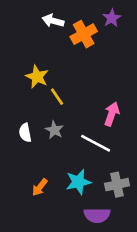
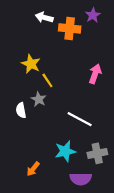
orange cross: (84, 34) -> (70, 28), turned 35
pink arrow: (112, 114) -> (95, 74), moved
gray star: (54, 130) -> (39, 99), moved
orange arrow: (40, 187) -> (33, 169), moved

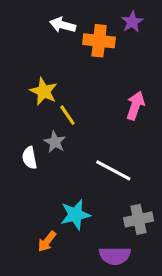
cyan star: (65, 151) -> (75, 215), moved

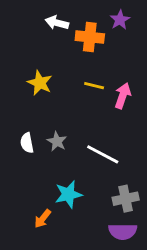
yellow line: (67, 115) -> (94, 86), moved, turned -42
gray star: (55, 142) -> (57, 141), moved
purple semicircle: (115, 256) -> (123, 232), moved

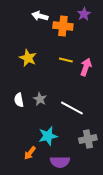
purple semicircle: (123, 232) -> (60, 162), moved

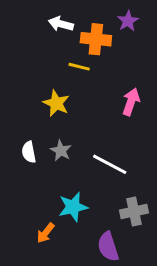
yellow star: (28, 58) -> (56, 103), moved
yellow line: (66, 60) -> (79, 67), moved
purple semicircle: (60, 162) -> (108, 247), moved, turned 72

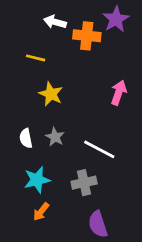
purple star: (128, 21) -> (116, 19), size x1.4
yellow line: (79, 67) -> (36, 58), moved
cyan star: (73, 207) -> (37, 180), moved
gray cross: (134, 212) -> (84, 183), moved

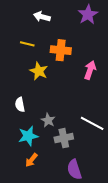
orange cross: (87, 36) -> (61, 50), moved
gray star: (55, 137) -> (48, 120), moved
white line: (99, 149) -> (92, 123), moved

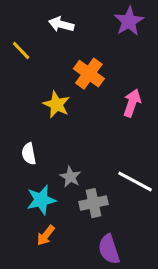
yellow line: (27, 44) -> (21, 51), moved, turned 32
orange cross: (61, 50) -> (89, 74), turned 30

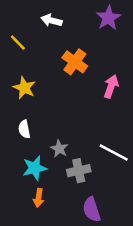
yellow star: (57, 104) -> (24, 88), moved
orange arrow: (46, 235) -> (39, 198), turned -30

